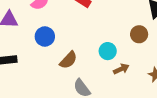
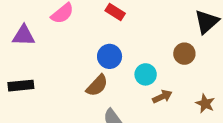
blue circle: (45, 37) -> (110, 56), moved

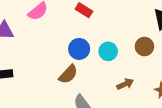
cyan circle: (146, 74) -> (108, 51), moved

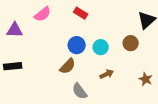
brown arrow: (125, 84) -> (107, 74), moved

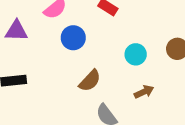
blue circle: (77, 45) -> (73, 38), moved

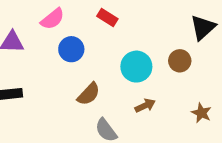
cyan circle: (136, 54) -> (136, 67), size x1.4

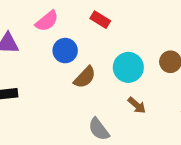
brown semicircle: (89, 94) -> (85, 77), moved
brown arrow: (145, 106) -> (137, 105), turned 66

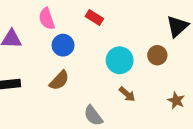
pink semicircle: (47, 21) -> (47, 19), turned 110
brown semicircle: (85, 77) -> (59, 80), moved

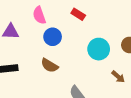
brown semicircle: (59, 80) -> (50, 65), turned 78
brown arrow: (127, 94) -> (118, 77), moved

